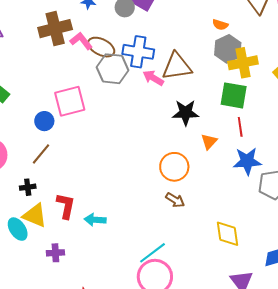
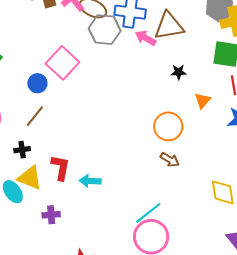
pink square: (70, 101) -> (62, 63), turned -32
black star: (186, 113) -> (179, 72), size x0.6

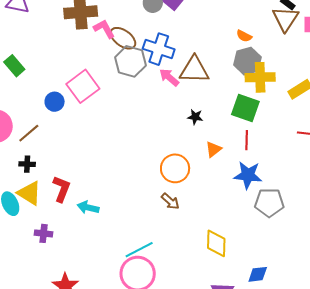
brown line: (35, 116) -> (29, 133), moved

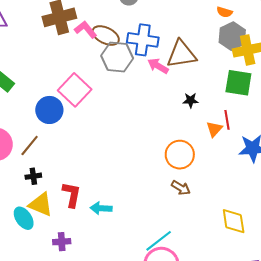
blue circle: (55, 102) -> (49, 110), size x1.4
red line: (247, 140) -> (227, 120), moved

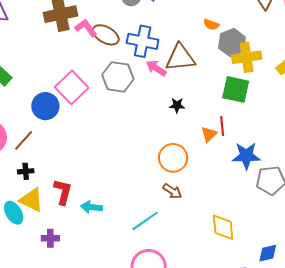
orange semicircle: (224, 12) -> (211, 25), moved
gray hexagon: (117, 57) -> (118, 77), moved
black star: (191, 100) -> (177, 105), moved
cyan line: (159, 241) -> (145, 221), moved

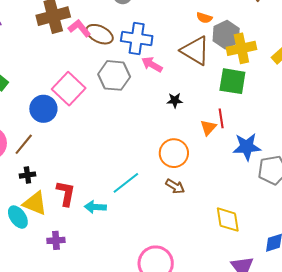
brown triangle: (180, 58) -> (195, 51), moved, turned 40
cyan line: (145, 221) -> (126, 183), moved

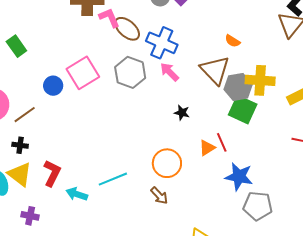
gray hexagon: (226, 35) -> (238, 87), moved
blue circle: (43, 109) -> (53, 86), size x0.7
red line: (221, 118) -> (222, 142), turned -30

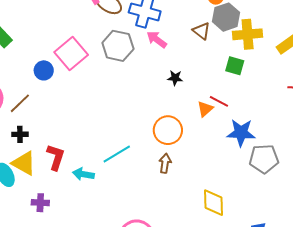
brown triangle: (215, 70) -> (201, 31), size x0.6
gray hexagon: (238, 87) -> (226, 17), moved
green square: (243, 110) -> (235, 66), size x0.7
red line: (222, 142) -> (219, 101), turned -30
brown arrow: (159, 196) -> (165, 163), turned -120

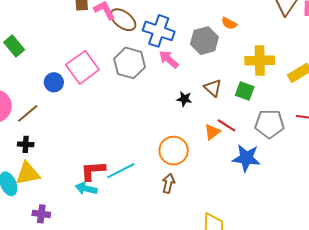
gray hexagon: (226, 17) -> (204, 41), moved
brown triangle: (201, 31) -> (213, 88), moved
red L-shape: (56, 157) -> (93, 171), moved, turned -116
gray pentagon: (264, 159) -> (270, 124), moved
yellow triangle: (24, 163) -> (28, 173), turned -44

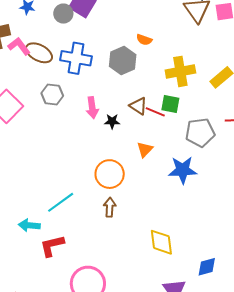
pink arrow: (169, 59) -> (92, 108), moved, turned -130
gray hexagon: (130, 63) -> (52, 94), size x0.7
red line: (226, 125) -> (155, 112), moved
red L-shape: (93, 171) -> (52, 246), moved

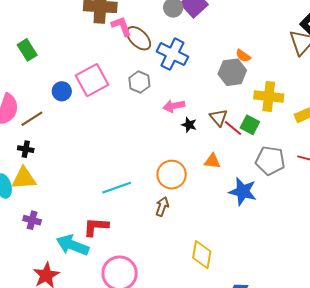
gray hexagon: (123, 61) -> (232, 72), moved
pink arrow: (92, 108) -> (174, 106), turned 70
orange triangle: (145, 149) -> (212, 161), turned 36
cyan arrow: (29, 225) -> (73, 245), moved, size x1.5

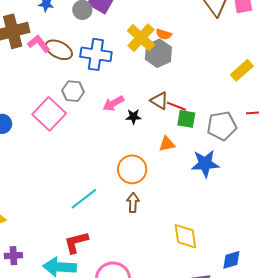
pink square: (92, 80) -> (49, 114), moved
yellow cross: (269, 97) -> (141, 38), moved, turned -36
green square: (250, 125) -> (186, 119), moved

